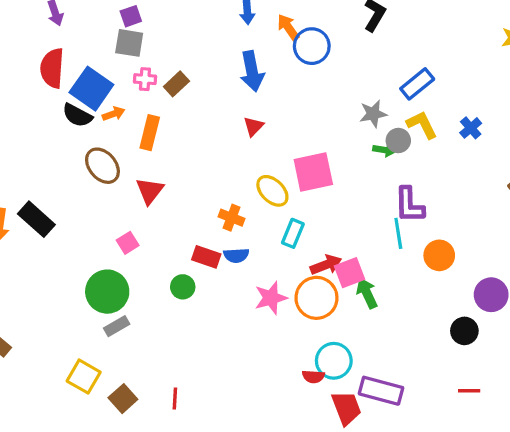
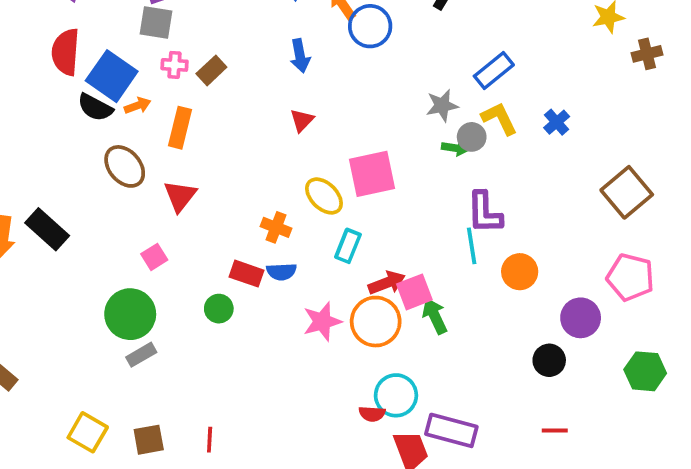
blue arrow: (252, 71) -> (300, 56), size x0.7
yellow square: (84, 377) -> (88, 432), moved
brown square: (123, 399) -> (149, 440), turned 32

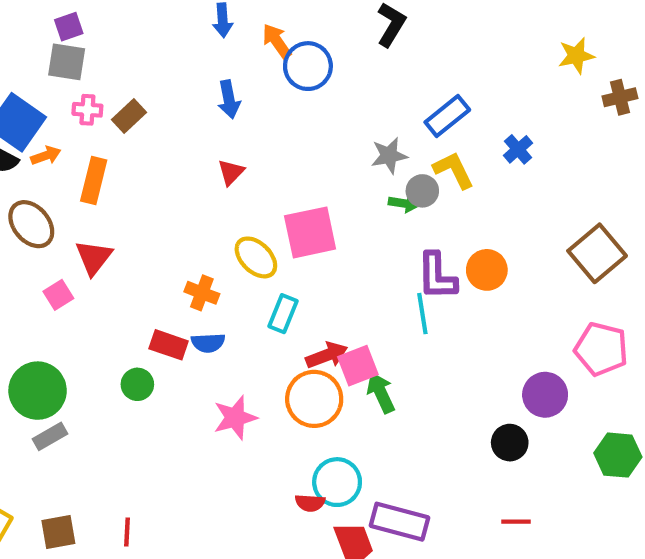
blue cross: (557, 122) -> (518, 149), moved
pink square: (154, 257) -> (58, 295), moved
orange circle: (520, 272) -> (487, 270), moved
pink star: (322, 322) -> (235, 418), moved

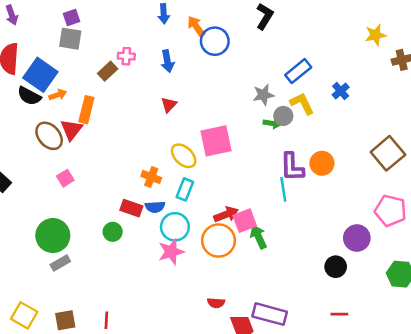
pink cross: (87, 110) -> (126, 56), moved
red triangle: (94, 257) -> (72, 130), moved
cyan rectangle: (283, 314) -> (185, 189), moved
cyan circle: (337, 482) -> (175, 227), moved

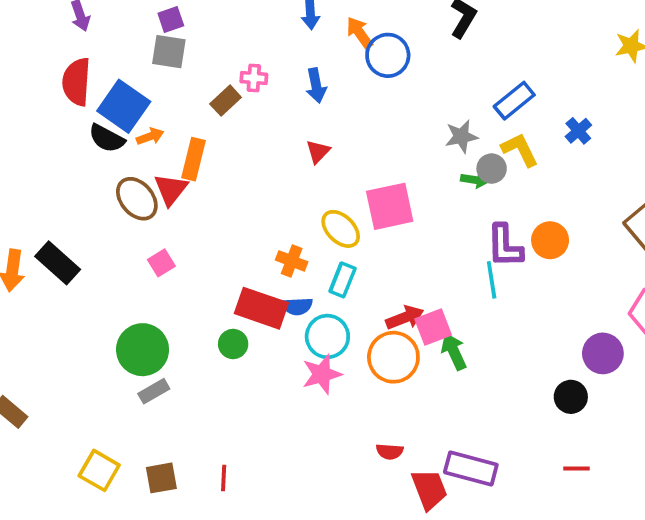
red rectangle: (131, 208) -> (261, 308), size x1.5

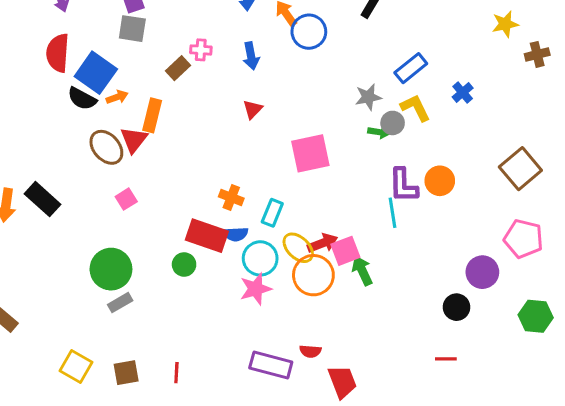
yellow ellipse: (341, 229) -> (298, 248), moved
purple rectangle: (471, 469) -> (271, 365), moved
red line: (576, 469) -> (446, 359), moved

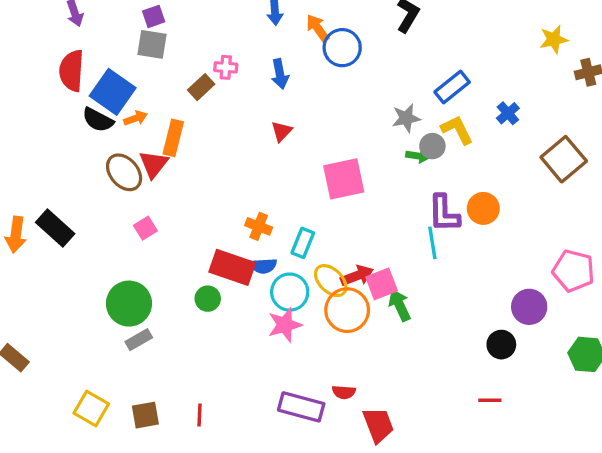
brown square: (520, 169) -> (564, 159), moved

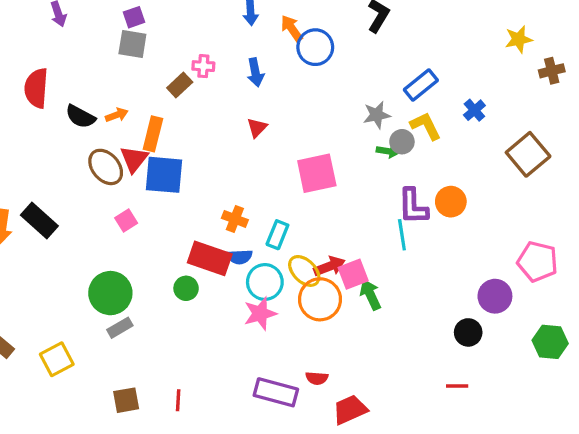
red semicircle: (72, 71) -> (36, 88), moved
blue square: (113, 92) -> (164, 175), moved, turned -30
yellow square: (91, 409) -> (57, 359), moved, turned 32
red trapezoid: (378, 425) -> (350, 410), turned -93

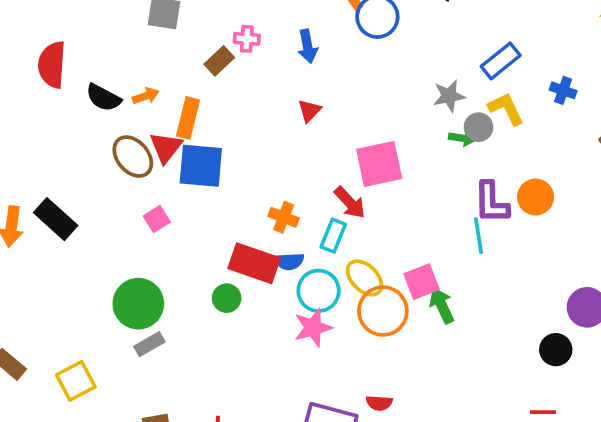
blue cross: (474, 110) -> (563, 90), turned -30
red arrow: (329, 266) -> (350, 203), moved, turned 68

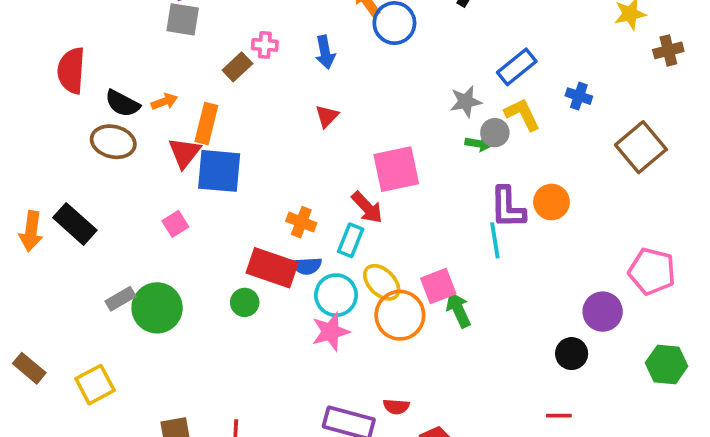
brown ellipse: (133, 157) -> (113, 142), moved, turned -36
gray rectangle: (149, 344) -> (121, 299), moved

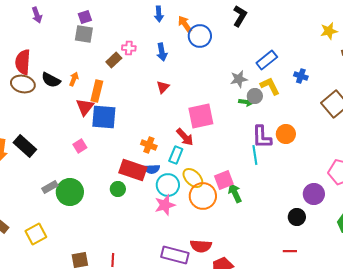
orange arrow: (164, 102) -> (74, 79), turned -48
brown ellipse: (113, 142) -> (23, 84), moved
red semicircle: (396, 407) -> (201, 246), size x1.5

